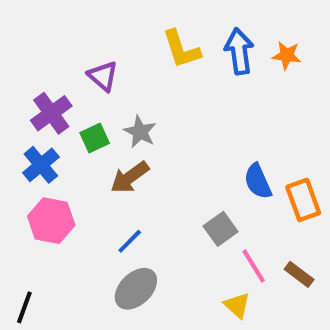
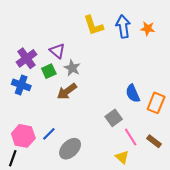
purple triangle: (103, 76) -> (57, 51), moved
blue cross: (41, 165) -> (21, 85), turned -30
orange rectangle: (303, 200) -> (156, 103), turned 42
pink hexagon: (51, 221) -> (23, 136), moved
blue line: (130, 241) -> (49, 134), moved

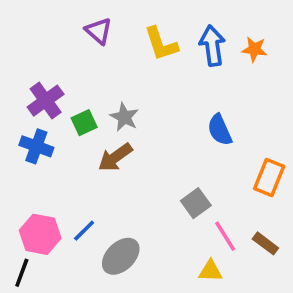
purple triangle: (57, 51) -> (99, 31), moved
blue semicircle: (133, 93) -> (220, 130), moved
yellow triangle: (122, 157) -> (210, 271), turned -40

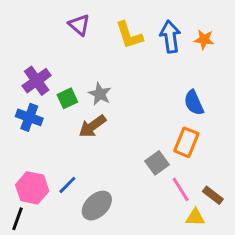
blue semicircle: (220, 130) -> (194, 103), moved
orange rectangle: (269, 177) -> (186, 142), moved
yellow triangle: (210, 271) -> (195, 217), moved

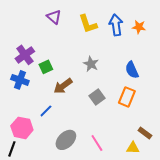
gray star: (100, 94) -> (91, 64), moved
gray square: (157, 163) -> (97, 97), moved
blue line: (67, 185) -> (46, 111), moved
pink line: (181, 189) -> (97, 143), moved

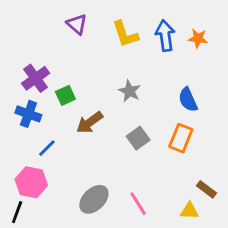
blue line: (46, 111) -> (47, 148), moved

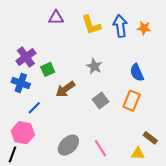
purple triangle: (77, 24) -> (56, 18), turned -42

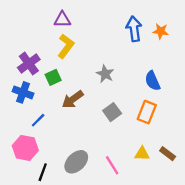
yellow L-shape: (91, 25) -> (66, 46), moved, turned -125
yellow triangle: (138, 153) -> (142, 154), moved
black line: (12, 154) -> (43, 172), moved

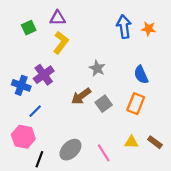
purple cross: (29, 63) -> (44, 75), moved
green square: (53, 77) -> (29, 28), moved
brown arrow: (73, 99) -> (81, 96), moved

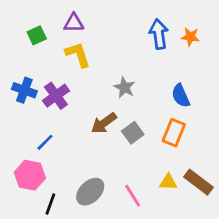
yellow L-shape: (61, 43) -> (78, 55), turned -55
blue cross: (21, 85) -> (24, 90), moved
brown rectangle: (155, 142) -> (198, 182), size x1.5

